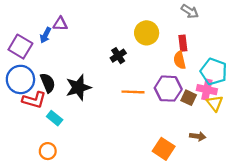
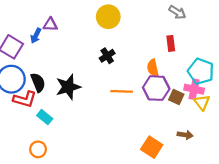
yellow circle: (147, 33) -> (108, 17), moved
orange semicircle: (180, 60) -> (153, 68), moved

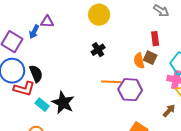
black star: (68, 87) -> (63, 103), moved, turned -30
purple hexagon: (156, 88) -> (130, 90), moved
brown square: (176, 97) -> (150, 58), moved
brown arrow: (185, 135) -> (169, 111), moved, turned -56

